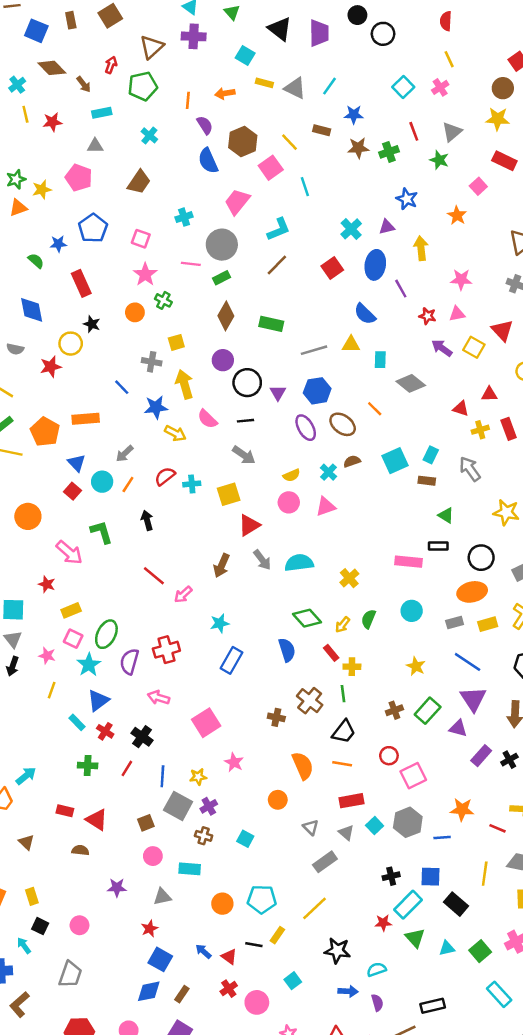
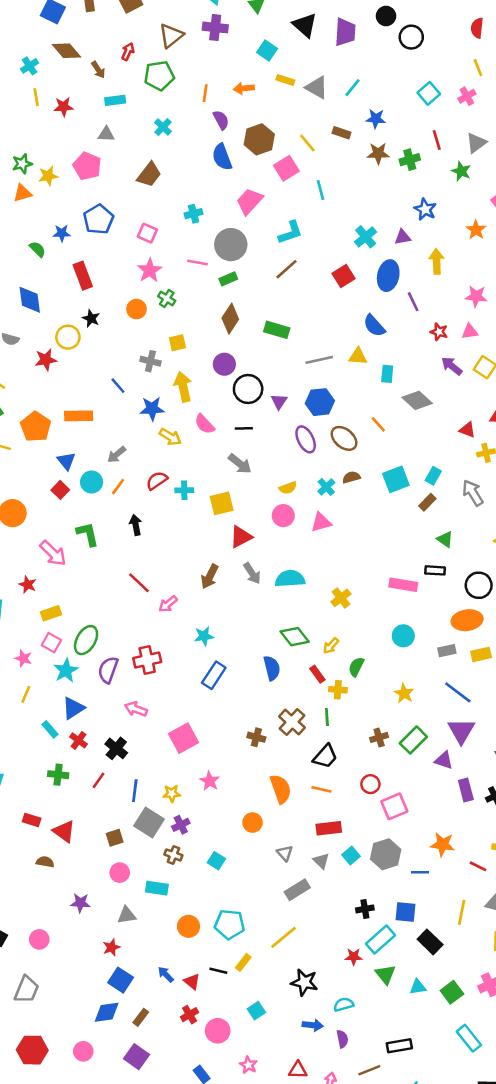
brown rectangle: (427, 481) -> (427, 502), turned -56
green semicircle: (368, 619) -> (356, 667), moved
purple rectangle: (481, 756) -> (466, 790), turned -60

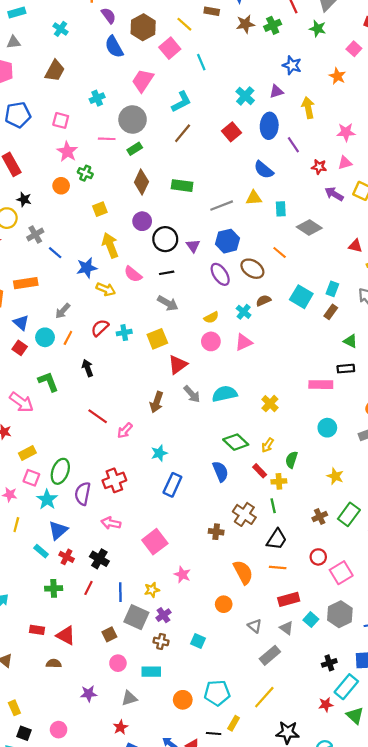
blue pentagon: (99, 219) -> (18, 115), turned 30
gray cross: (150, 361) -> (35, 235), moved, turned -35
cyan square: (396, 479) -> (301, 297), turned -30

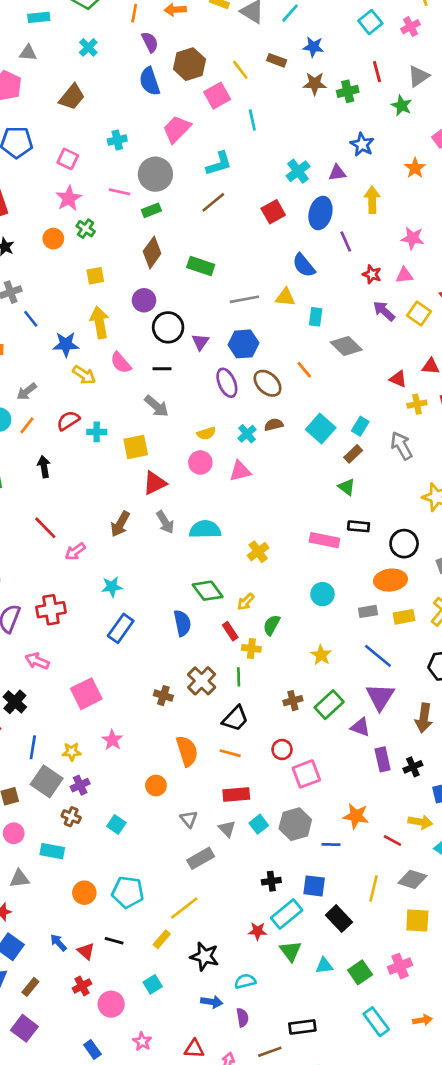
green triangle: (350, 341) -> (347, 487), moved
yellow rectangle: (234, 723) -> (162, 939), moved

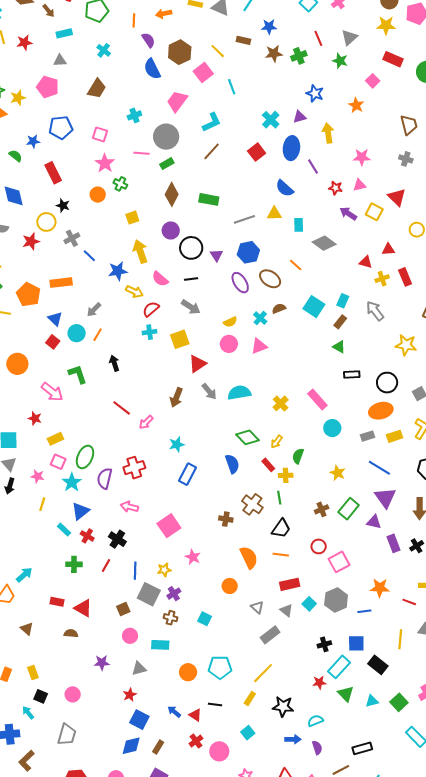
red semicircle: (68, 421) -> (151, 309), moved
pink rectangle: (324, 540) -> (317, 399), moved, turned 45

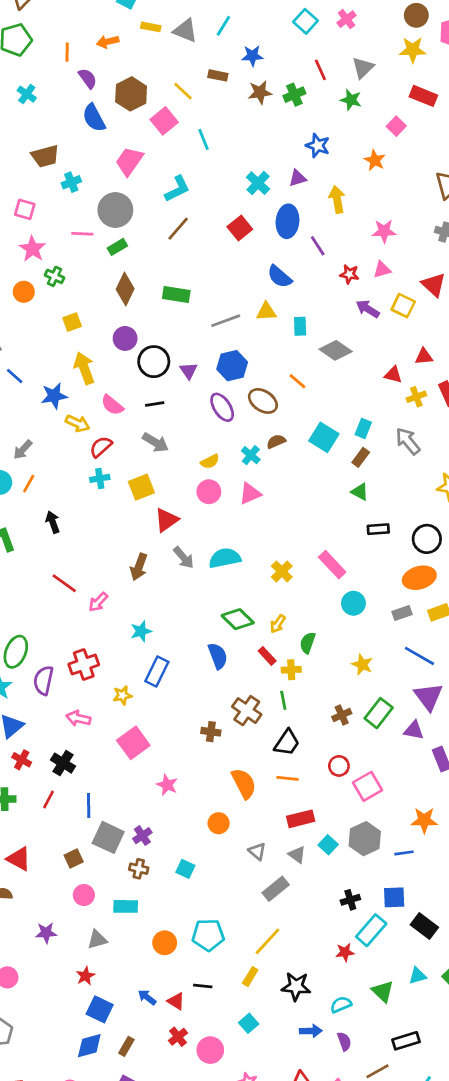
brown trapezoid: (97, 89) -> (45, 156), moved, turned 45
yellow star: (164, 570) -> (122, 695), moved
green triangle: (346, 694) -> (383, 991), moved

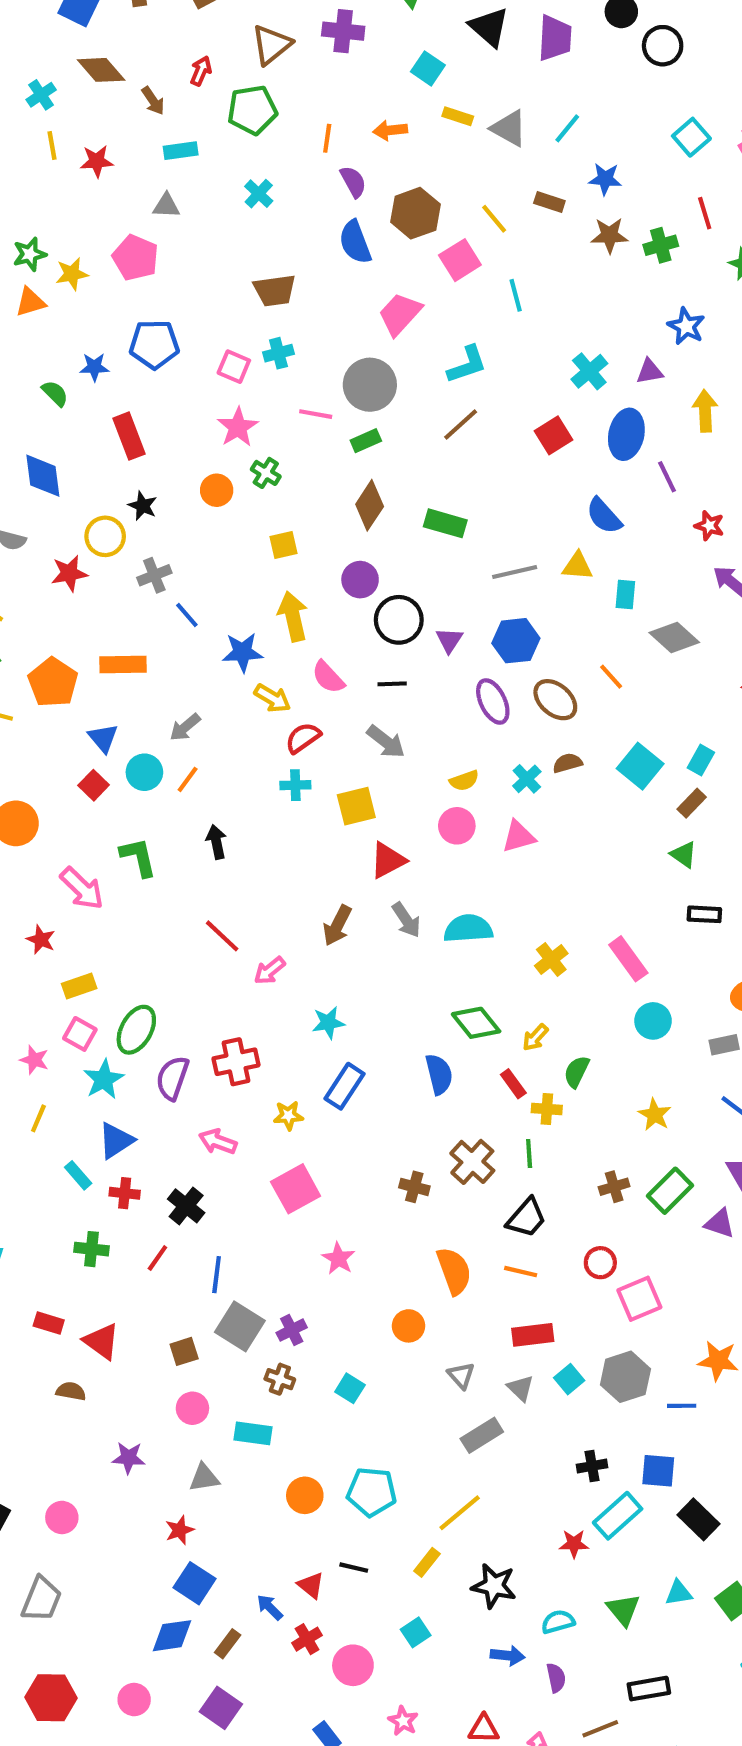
cyan cross: (71, 182) -> (278, 353), moved
red cross: (22, 760) -> (125, 1193), turned -30
blue arrow: (147, 997) -> (270, 1607), moved

